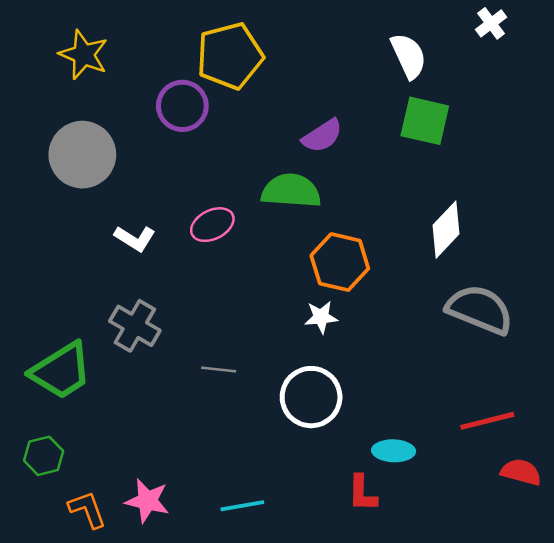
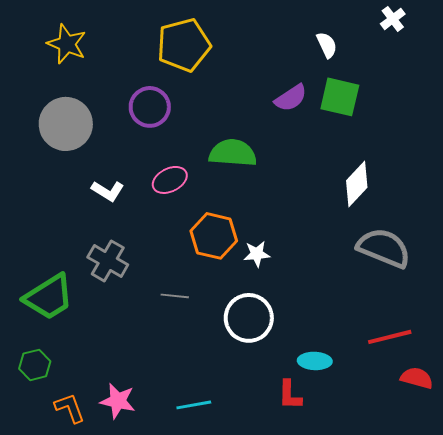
white semicircle: (409, 56) -> (327, 45), size x0.7
purple circle: (182, 106) -> (150, 107), moved
purple semicircle: (322, 136) -> (291, 98), moved
orange hexagon: (340, 262) -> (214, 236), moved

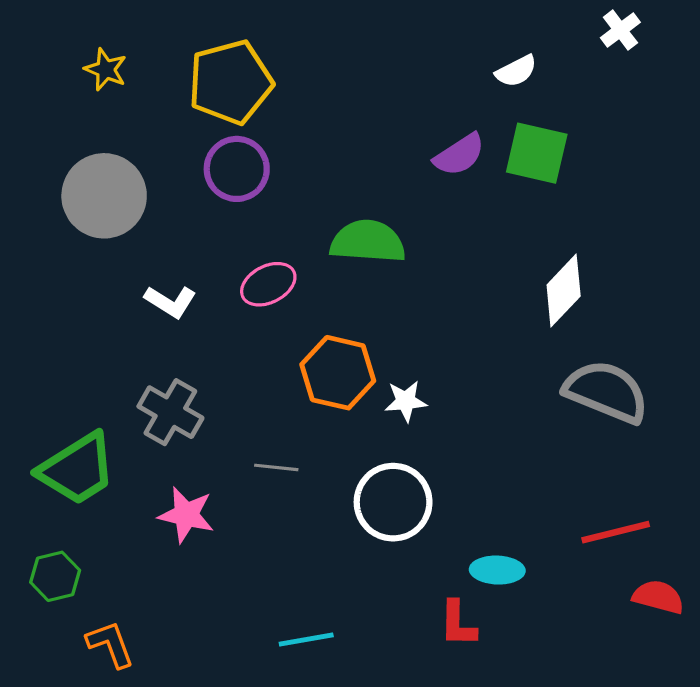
yellow star: (67, 44) -> (106, 69), size x0.7
yellow pentagon: (184, 45) -> (230, 82), moved
white semicircle: (327, 45) -> (516, 71), turned 88
pink star: (118, 401) -> (186, 515), moved

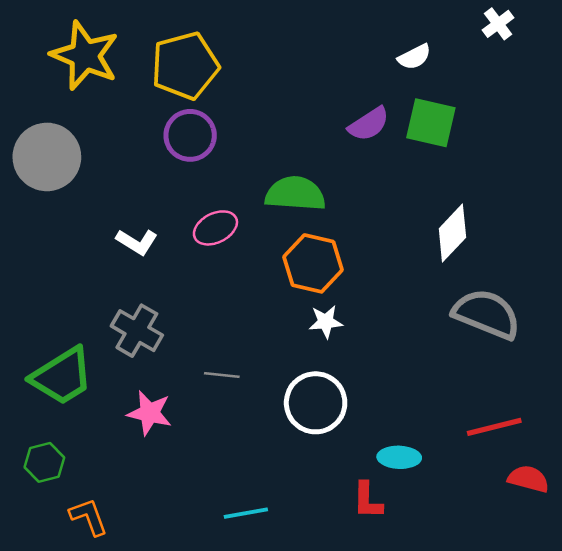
yellow star: (106, 69) -> (85, 56), size x2.0
gray circle: (104, 196) -> (47, 157), moved
orange hexagon: (338, 373) -> (313, 263), moved

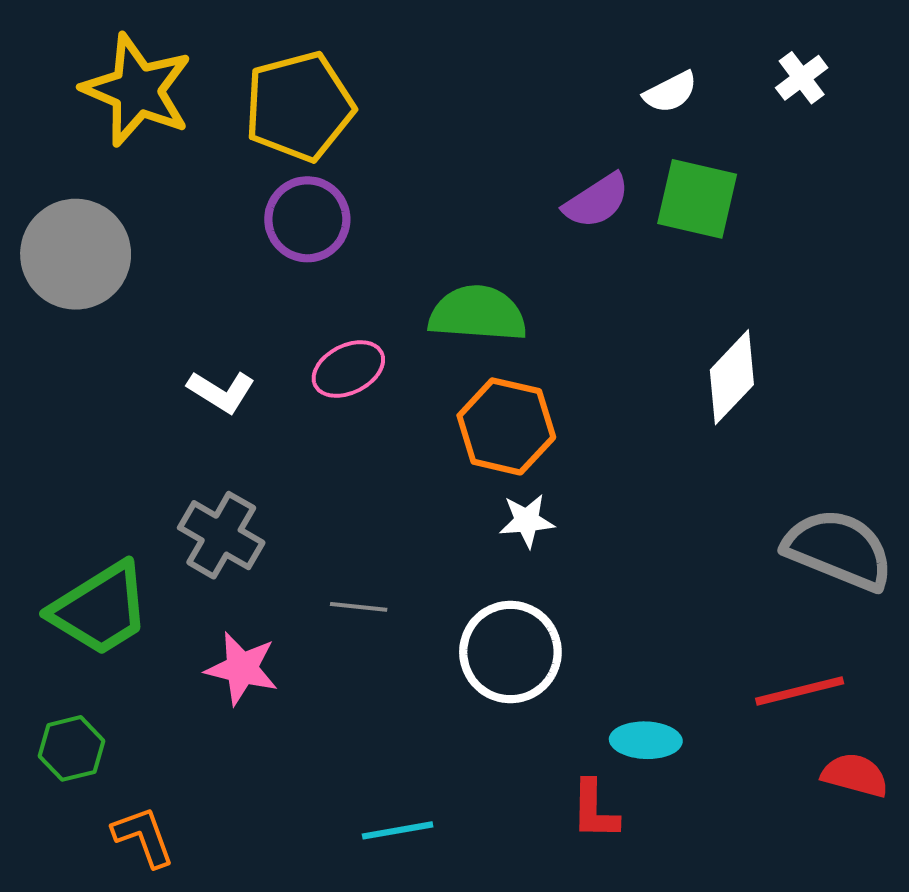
white cross: (498, 24) -> (802, 78), moved
gray semicircle: (487, 314) -> (839, 549), moved

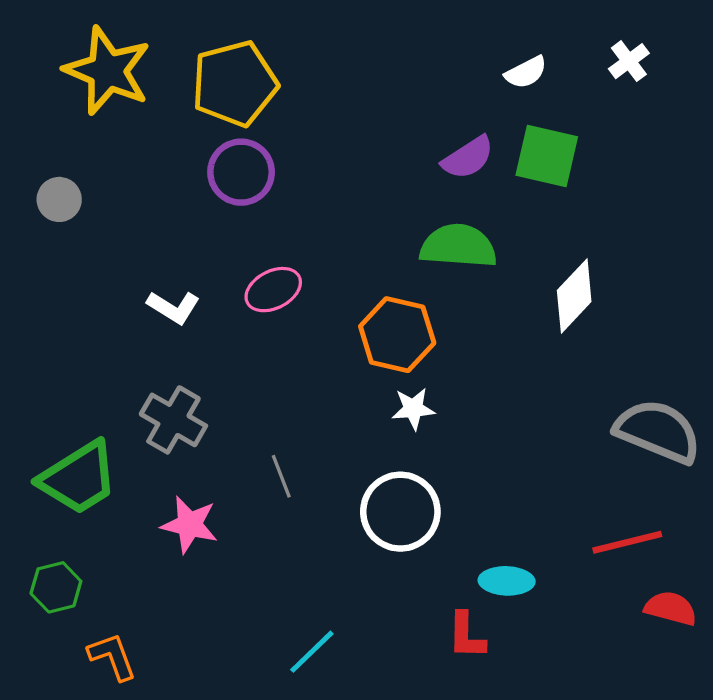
gray circle: (76, 254) -> (59, 199), size x0.5
green semicircle: (478, 314) -> (458, 246), moved
gray line: (359, 607) -> (281, 476), turned 63
cyan line: (398, 830) -> (312, 652), turned -34

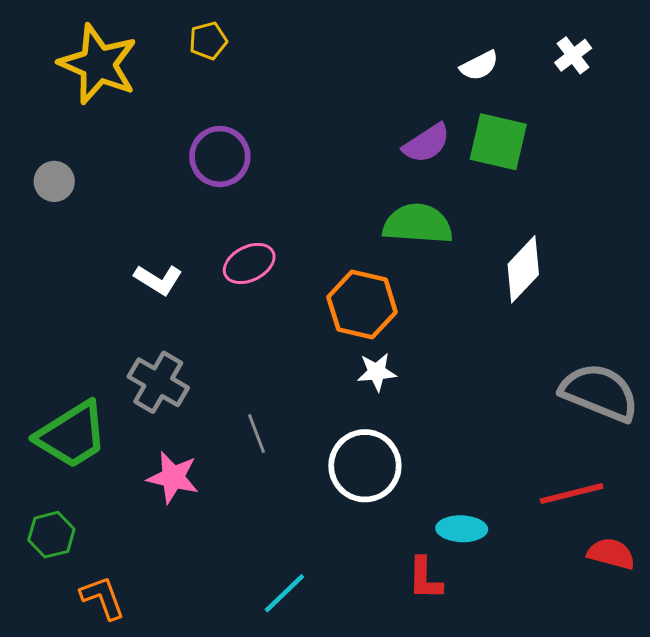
yellow pentagon: (235, 84) -> (208, 41), moved, size x0.5

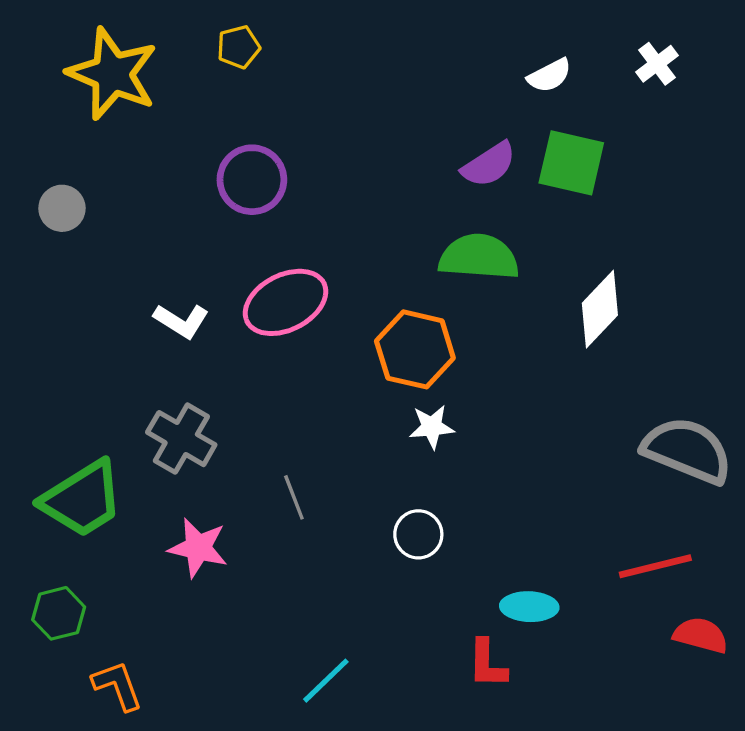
pink ellipse: (249, 263) -> (286, 302), size x1.4
white circle: (365, 466) -> (418, 534), size x0.6

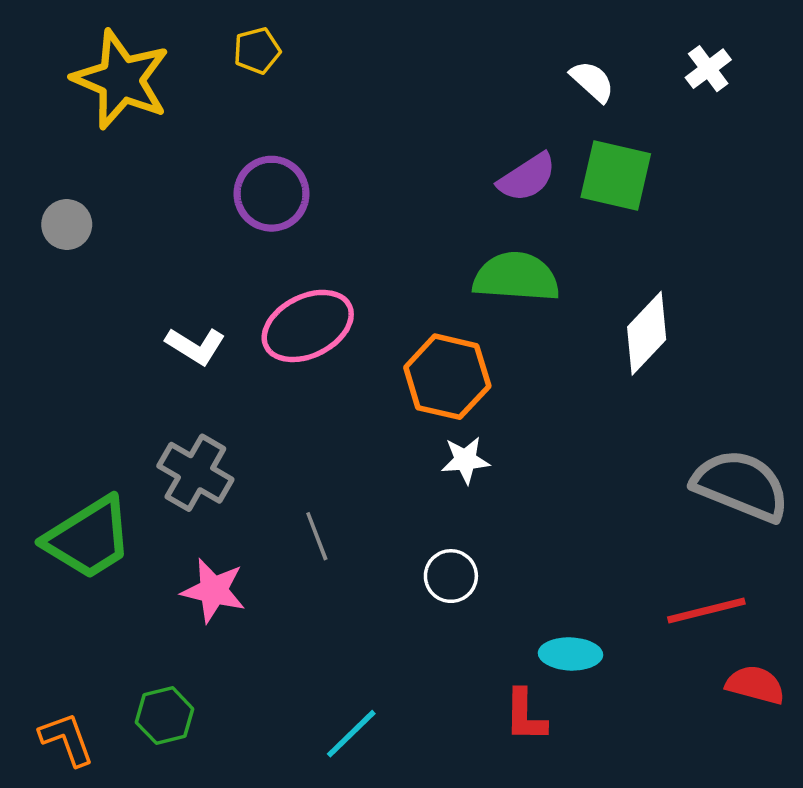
white semicircle: (549, 75) -> (592, 81), turned -111
green hexagon: (59, 613) -> (165, 716), moved
orange L-shape: (117, 686) -> (67, 739), moved

